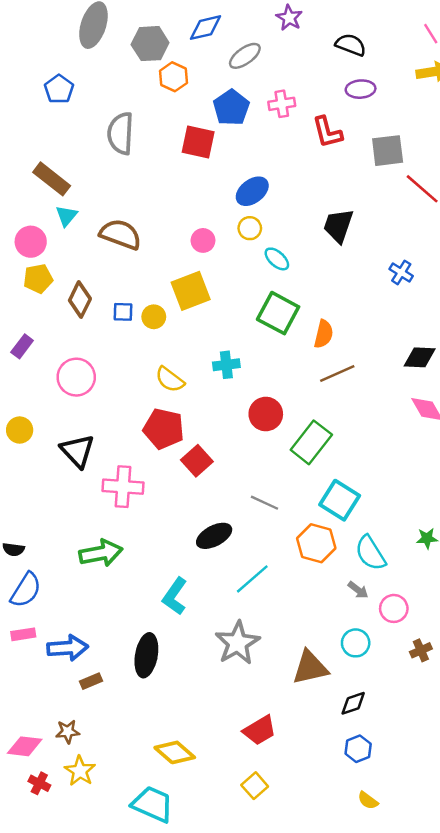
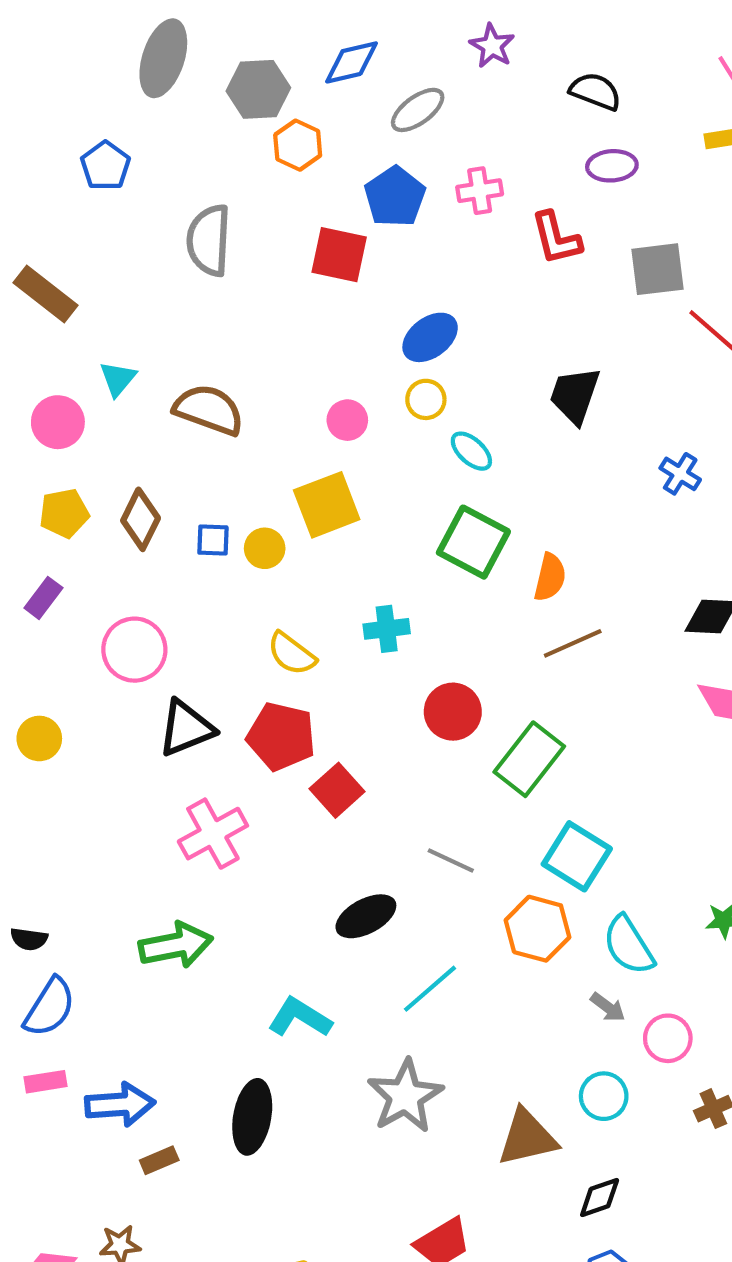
brown rectangle: (52, 179) -> (45, 294), moved
yellow pentagon: (38, 279) -> (64, 513), moved
black triangle: (77, 451) -> (186, 728), moved, turned 51
pink cross: (123, 487) -> (213, 834), turned -33
cyan L-shape: (175, 596) -> (300, 1018), turned 87

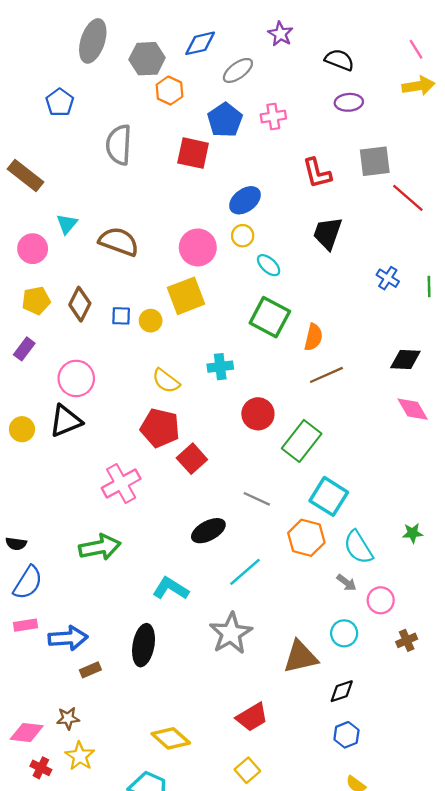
red L-shape: (556, 238) -> (317, 173), moved
pink circle: (347, 420) -> (198, 247), size x1.6
black triangle: (186, 728) -> (66, 421), moved

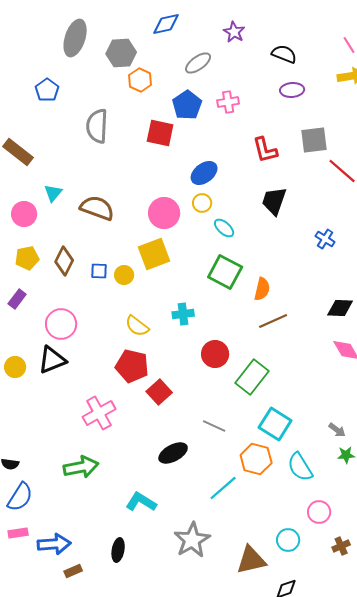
blue diamond: (200, 43) -> (166, 24), moved
cyan line: (245, 572) -> (223, 488), moved
gray arrow: (346, 583) -> (337, 430), moved
black ellipse: (144, 645) -> (118, 550), size x0.7

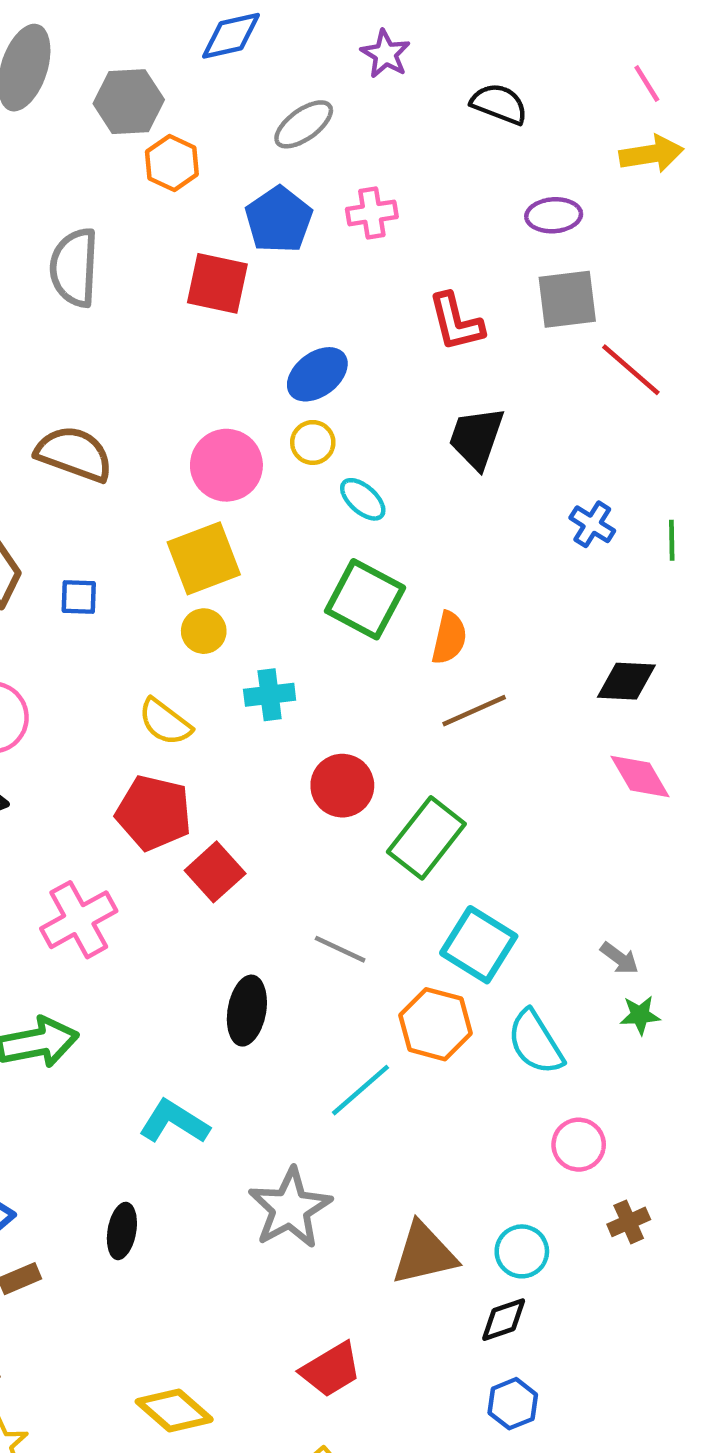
purple ellipse: (292, 90) -> (554, 215), moved
yellow circle: (124, 275) -> (204, 631), moved
black ellipse: (173, 453) -> (247, 1011), turned -52
cyan circle: (288, 540) -> (522, 1251), moved

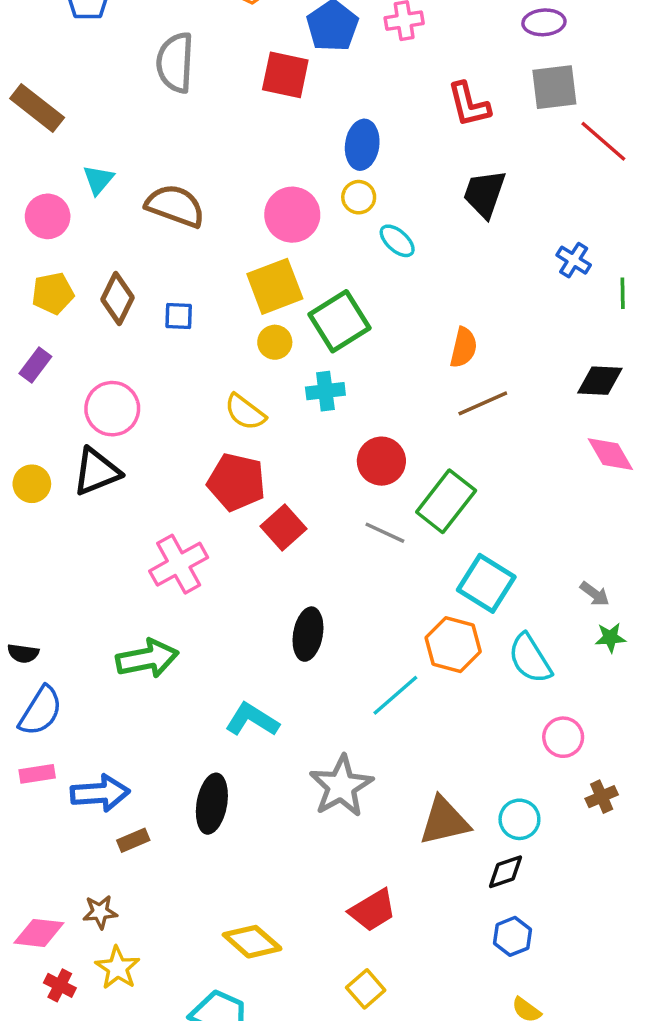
blue ellipse: (317, 374) -> (362, 145), turned -45
green line: (672, 540) -> (623, 293), moved
green square: (365, 599) -> (339, 321), moved, turned 30
gray line: (340, 949) -> (385, 533), moved
black ellipse: (122, 1231) -> (212, 804), size x1.4

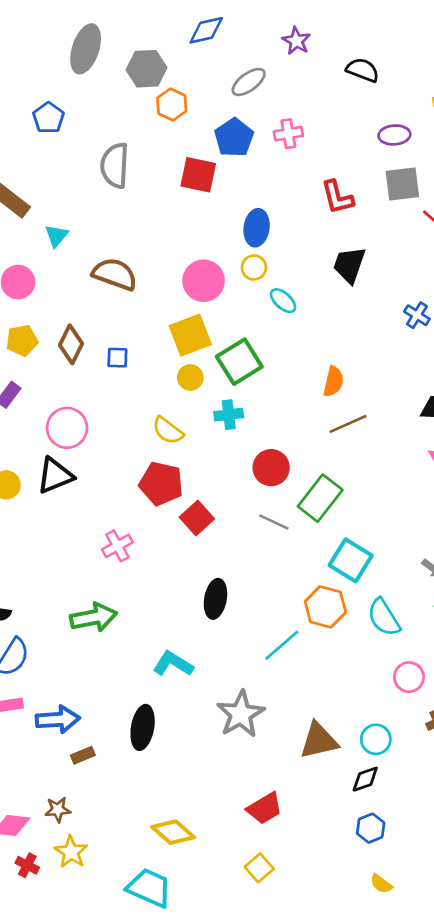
cyan triangle: (98, 180) -> (56, 236), moved
pink cross: (179, 564) -> (117, 546), size x0.7

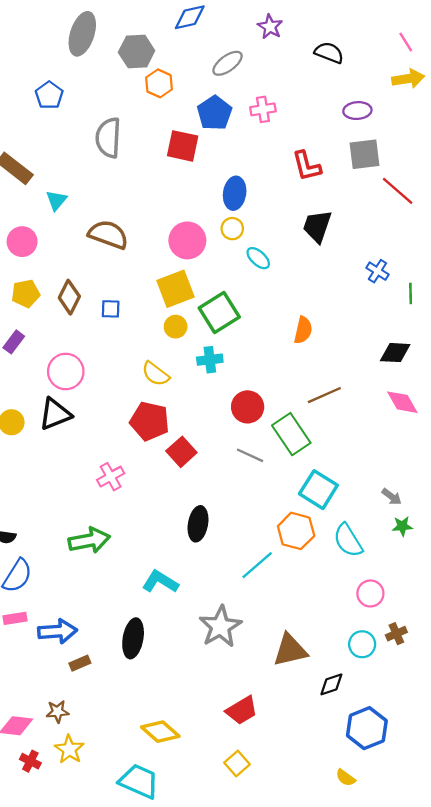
brown line: (348, 424) -> (324, 395), moved
green rectangle: (320, 498) -> (291, 434), turned -72
cyan circle: (376, 739) -> (362, 644), moved
blue hexagon: (371, 828) -> (367, 728), moved, size x1.6

